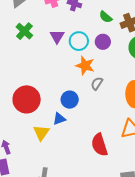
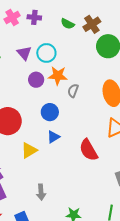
purple circle: (103, 42) -> (36, 80), moved
blue triangle: (59, 119) -> (53, 137), moved
yellow triangle: (41, 133) -> (29, 150), turned 36

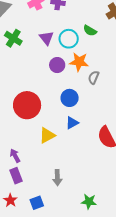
green semicircle: (68, 24) -> (90, 31), moved

